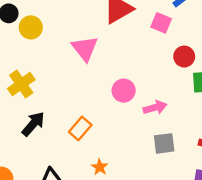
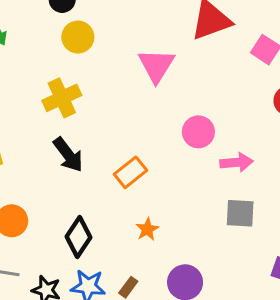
yellow circle: (31, 27) -> (78, 37), moved
black arrow: (33, 124) -> (68, 155), turned 92

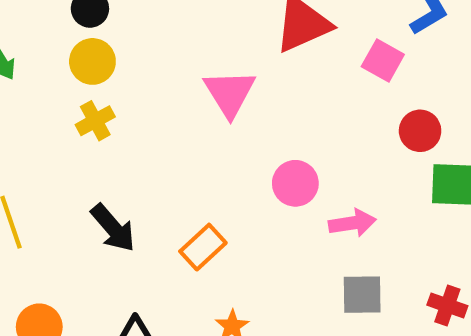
yellow circle: (78, 37) -> (92, 61), moved
yellow cross: (62, 98) -> (95, 121), moved, size x0.7

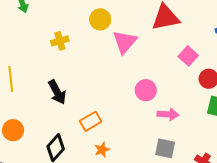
pink square: (383, 60) -> (188, 56), moved
yellow circle: (92, 61) -> (100, 19), moved
orange rectangle: (203, 247) -> (91, 121), moved

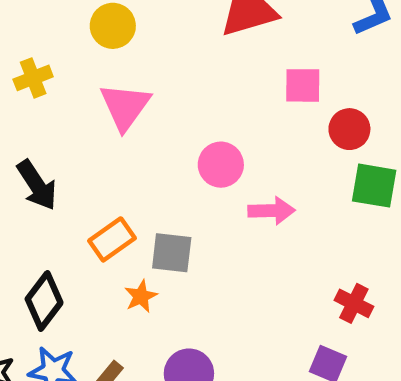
pink triangle: (125, 42) -> (125, 106), moved
pink square: (188, 56) -> (303, 85), turned -36
gray square: (165, 148) -> (172, 253), moved

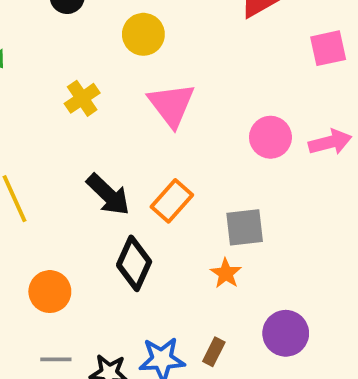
pink arrow: (271, 211) -> (330, 142), moved
orange rectangle: (112, 239) -> (172, 201), moved
black diamond: (44, 301) -> (134, 263), moved

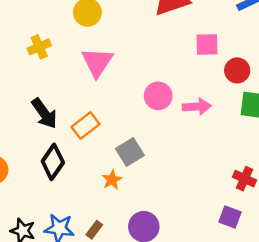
gray square: (245, 227) -> (130, 152), turned -36

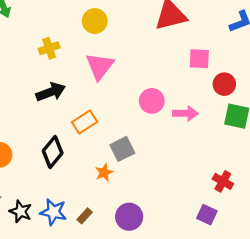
black arrow: (44, 113) -> (51, 92), moved, turned -80

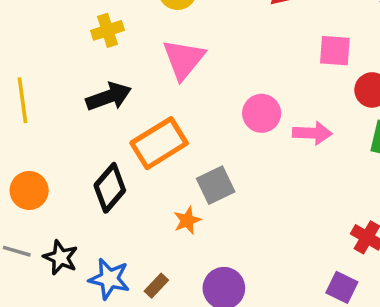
orange rectangle: (85, 122) -> (159, 143), size x1.4
black star: (21, 211) -> (61, 257), moved

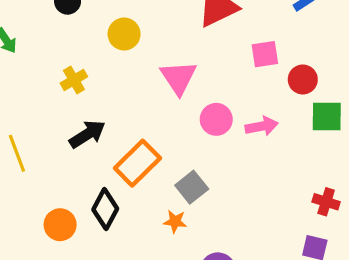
pink triangle: (184, 59) -> (178, 78), moved
orange circle: (29, 190) -> (60, 225), moved
orange star: (187, 220) -> (175, 221), turned -30

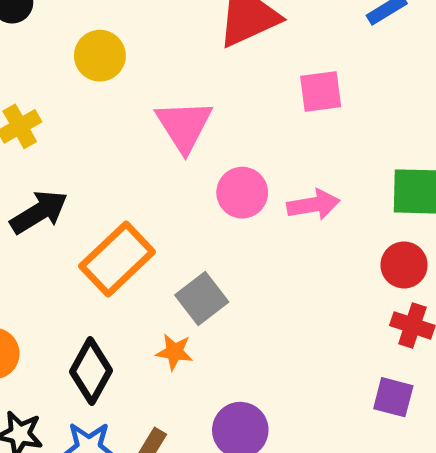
red circle: (303, 79) -> (404, 265), moved
black diamond: (105, 209) -> (91, 371), moved

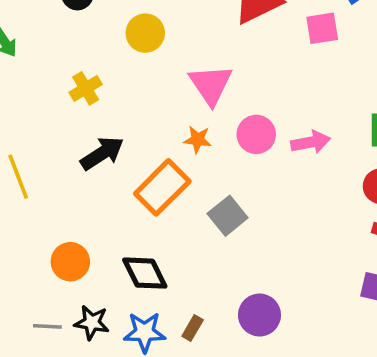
pink square: (321, 91) -> (322, 28), moved
orange star: (174, 352) -> (198, 140), moved
black diamond: (91, 371) -> (145, 273), turned -54

